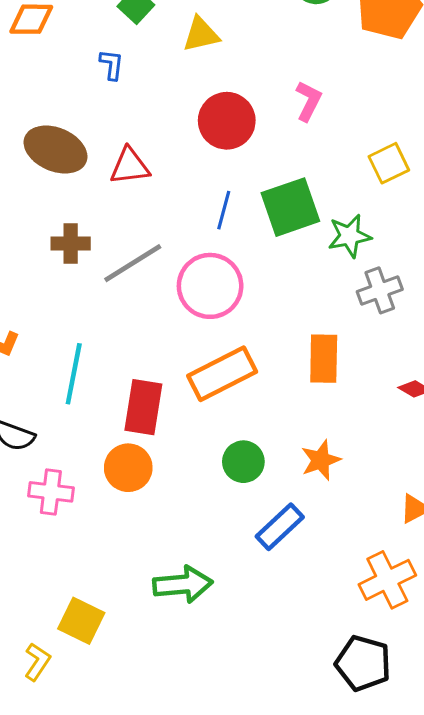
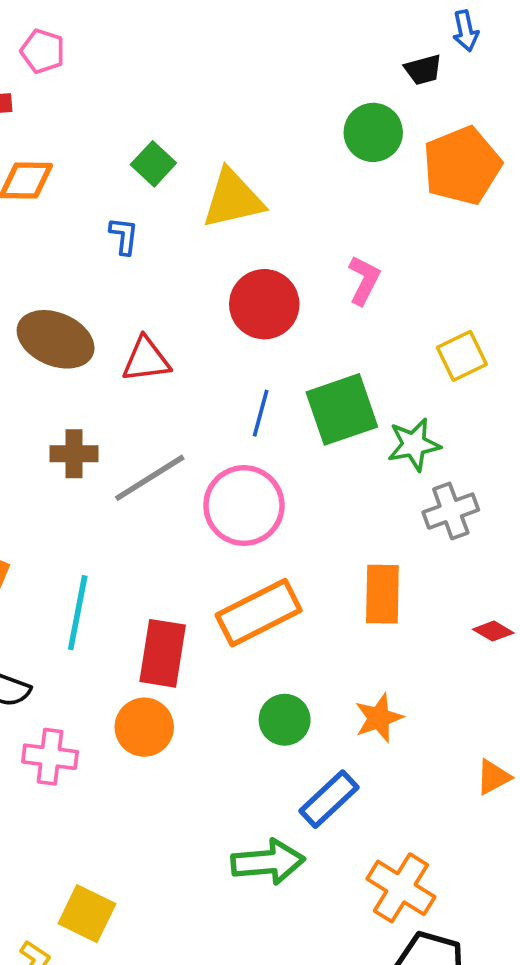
yellow triangle: (201, 34) -> (233, 199), size x1.4
orange cross: (387, 580) -> (401, 888), moved, turned -32
green arrow: (183, 584) -> (268, 862), moved

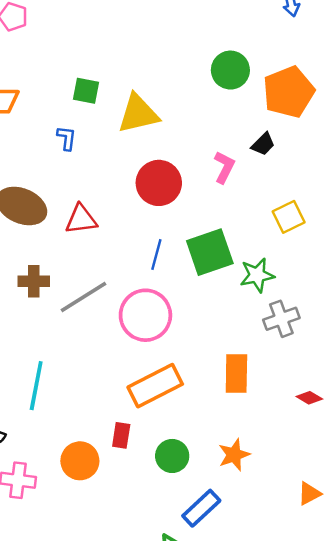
black trapezoid: (423, 70) -> (263, 144), moved, turned -30
green square: (153, 164) -> (86, 91), turned -32
red rectangle: (163, 653) -> (121, 435), moved, size x0.6

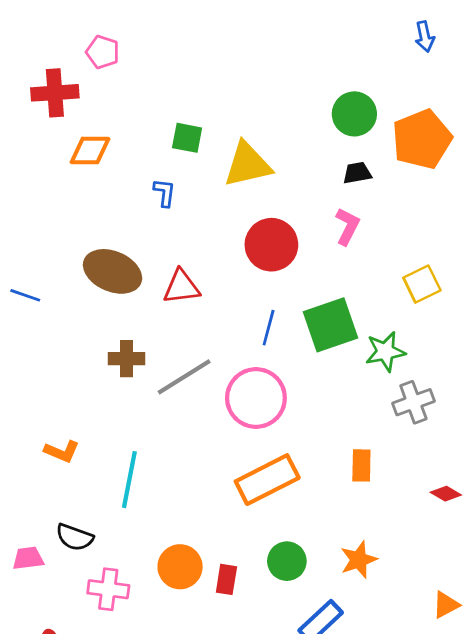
black trapezoid: (263, 144) -> (357, 173), moved, turned -145
orange rectangle: (236, 373) -> (361, 465), size x0.7
red rectangle: (121, 435) -> (226, 579), moved

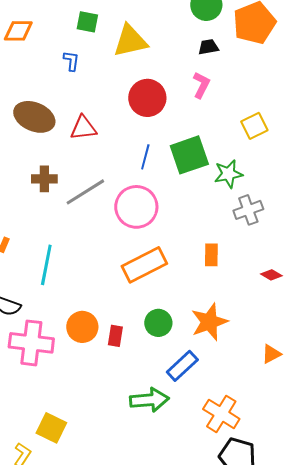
orange star: (359, 560) -> (209, 322), size x1.4
pink cross: (108, 589) -> (31, 343), size x1.5

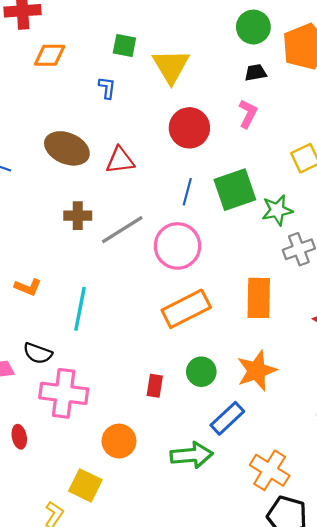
yellow triangle: (130, 41) -> (171, 66), turned -48
orange rectangle: (211, 255) -> (259, 298), size x1.6
orange circle: (82, 327) -> (119, 441), moved

